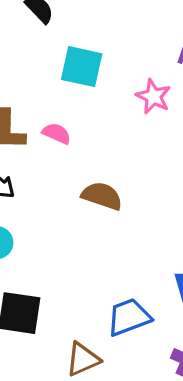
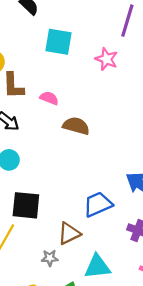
pink semicircle: (57, 133) -> (49, 98), moved

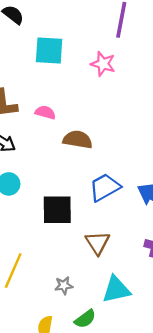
blue trapezoid: (98, 204) -> (105, 187), moved
black square: (26, 205) -> (57, 210), moved
brown triangle: (69, 233) -> (98, 243), moved, turned -30

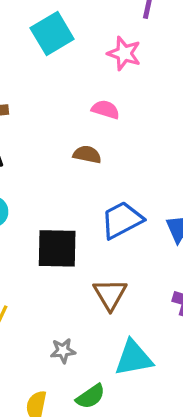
cyan square: (49, 51) -> (52, 34), turned -36
pink semicircle: (45, 112) -> (105, 110), moved
brown semicircle: (78, 140) -> (87, 154), size x0.7

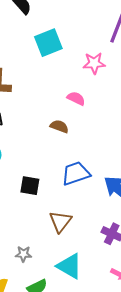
pink star: (124, 53) -> (94, 63), turned -30
black square: (57, 248) -> (30, 186), size x0.7
cyan triangle: (134, 358) -> (69, 266), turned 32

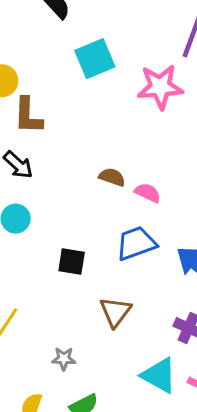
pink star: (94, 63) -> (160, 87), size x1.4
pink semicircle: (76, 98) -> (148, 193), moved
cyan triangle: (69, 266) -> (159, 375), moved

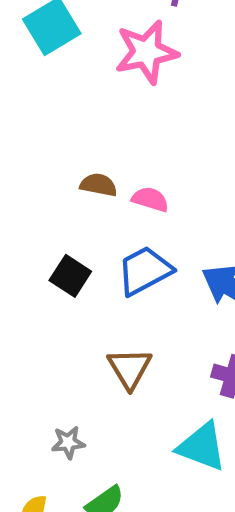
black square: (72, 262) -> (70, 276), moved, turned 32

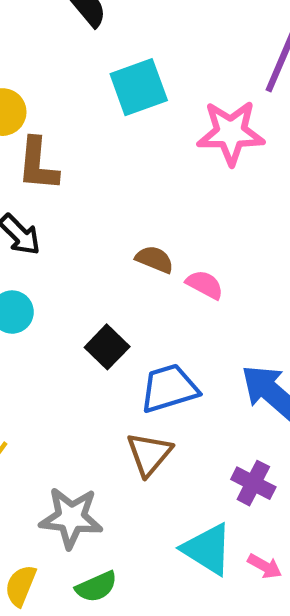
blue trapezoid: (145, 271) -> (169, 388), moved
gray star: (68, 442) -> (71, 518), size x1.8

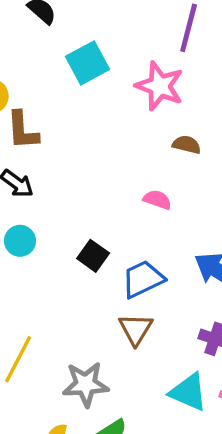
pink star: (231, 133) -> (160, 86), turned 30
brown semicircle: (154, 259) -> (187, 145), moved

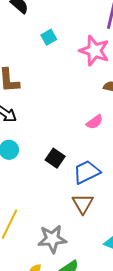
cyan square: (87, 63) -> (49, 37), size x0.6
pink semicircle: (157, 200) -> (95, 122), turned 126

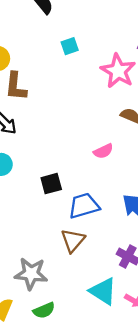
black square: (55, 158) -> (51, 184), turned 30

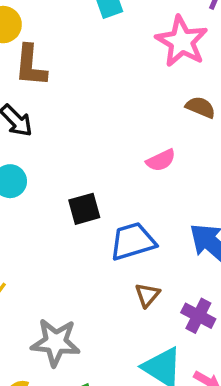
brown triangle: (73, 240) -> (147, 295), moved, size x0.7

